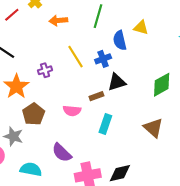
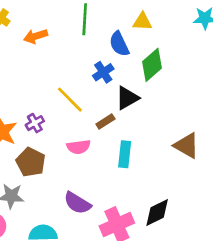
yellow line: (76, 57) -> (70, 100), moved
purple cross: (45, 70) -> (35, 123), moved
green diamond: (162, 85) -> (152, 65), moved

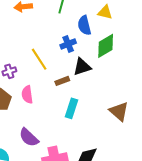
pink semicircle: (79, 147) -> (27, 95), moved, turned 78

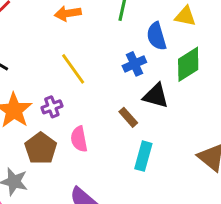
yellow line: (39, 59) -> (73, 69), moved
black triangle: (82, 67) -> (156, 96), turned 36
brown rectangle: (62, 81) -> (128, 117), turned 72

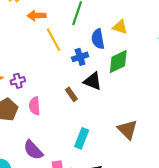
yellow line: (73, 69) -> (54, 40), moved
cyan rectangle: (143, 156) -> (82, 138), moved

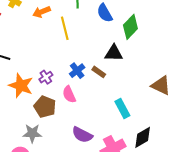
yellow line: (54, 40) -> (65, 28), turned 35
blue cross: (80, 57) -> (77, 71), moved
cyan rectangle: (82, 138) -> (122, 108), turned -30

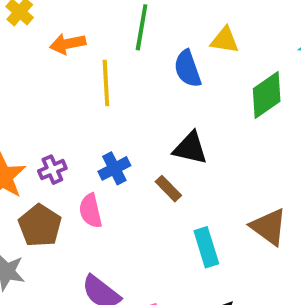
green diamond: (130, 27) -> (267, 95), moved
brown rectangle: (99, 72) -> (168, 189), moved
cyan rectangle: (122, 108) -> (206, 247), moved

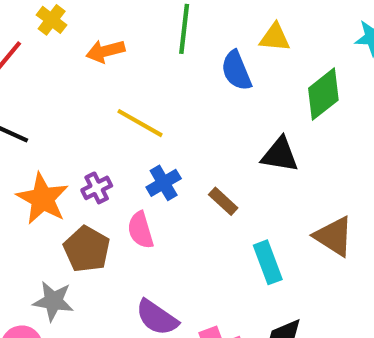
yellow line: (106, 83) -> (140, 123), moved, turned -54
black triangle: (190, 148) -> (280, 155), moved

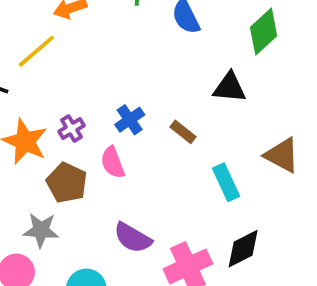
yellow line: (140, 123) -> (36, 51), moved, turned -66

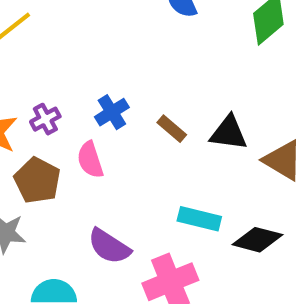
black triangle: (229, 87) -> (229, 133), moved
cyan rectangle: (226, 182) -> (199, 219), moved, turned -54
black diamond: (243, 249) -> (257, 240), moved, turned 39

